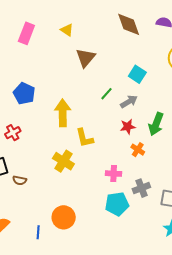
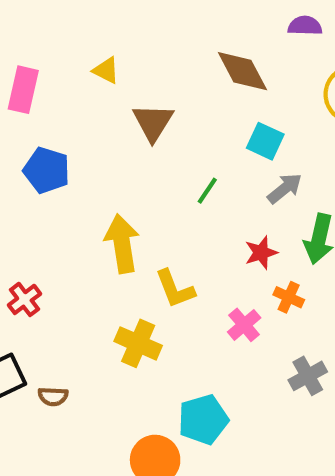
brown diamond: (129, 24) -> (242, 71), moved
blue pentagon: (24, 93) -> (47, 170), moved
gray arrow: (129, 102) -> (285, 188), moved
pink cross: (114, 174) -> (244, 325), moved, turned -35
cyan pentagon: (117, 204) -> (203, 419), moved

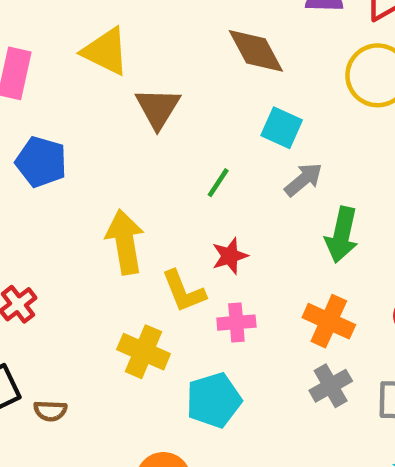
yellow triangle: (106, 70) -> (106, 51), size x1.6
red star: (261, 253) -> (230, 256), moved
orange cross: (289, 297) -> (329, 321), moved, size x1.5
pink cross: (244, 325) -> (236, 323), moved, turned 36
cyan pentagon: (203, 419) -> (214, 400), moved

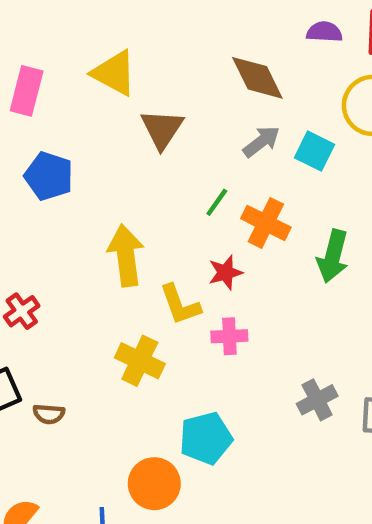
cyan square: (282, 128) -> (315, 151), moved
gray arrow: (303, 180) -> (261, 142), moved
orange cross: (329, 321) -> (266, 223), moved
cyan pentagon: (214, 400) -> (206, 438), moved

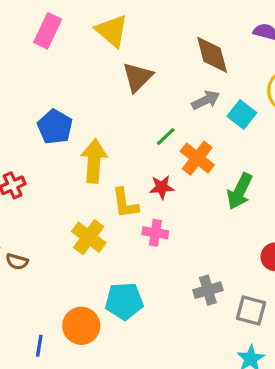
blue pentagon: (49, 176) -> (55, 127), moved

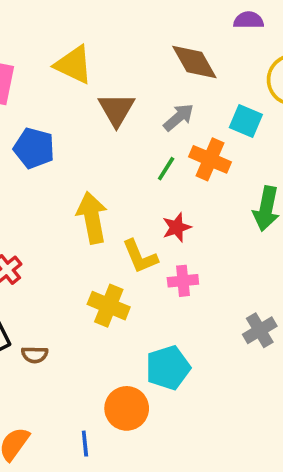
gray arrow: (206, 100) -> (179, 117), moved
blue pentagon: (55, 127) -> (34, 148), moved
orange cross: (197, 158) -> (210, 159), moved

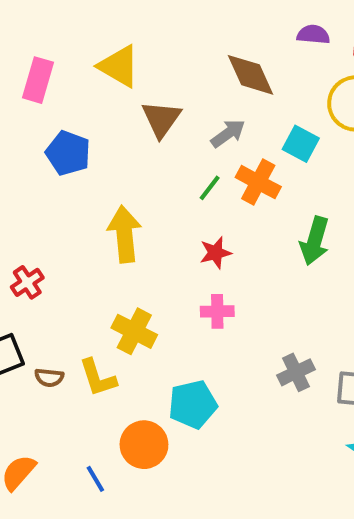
yellow L-shape: (140, 256) -> (98, 378), moved
blue line: (85, 444) -> (95, 479), turned -30

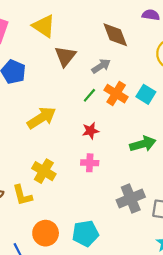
cyan square: (301, 144) -> (146, 94), moved
yellow arrow: (124, 234) -> (42, 118), turned 60
green arrow: (315, 241) -> (143, 144), moved, turned -125
gray cross: (296, 372) -> (131, 199), size x1.4
cyan pentagon: (193, 404) -> (85, 233), moved

